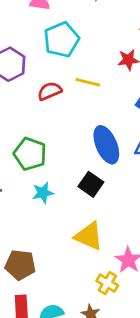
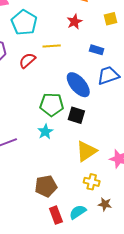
green pentagon: (30, 154) -> (52, 105), moved
yellow triangle: (89, 236) -> (86, 151), turned -40
yellow cross: (107, 283) -> (92, 182), moved

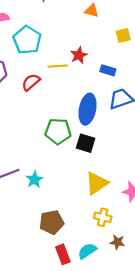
red star: (75, 22) -> (79, 55), moved
blue ellipse: (78, 85) -> (87, 109), turned 52
cyan star: (45, 132) -> (34, 180), moved

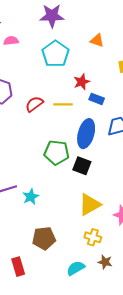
cyan pentagon: (27, 40) -> (55, 54), moved
yellow line: (58, 66) -> (63, 104), moved
blue rectangle: (108, 70) -> (97, 99), moved
red rectangle: (63, 254) -> (18, 267), moved

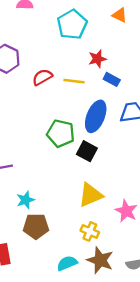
cyan star: (31, 197) -> (25, 200), moved
brown star: (105, 262) -> (100, 260), size x1.6

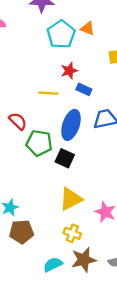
cyan pentagon: (72, 25) -> (61, 34), moved
red semicircle: (42, 77) -> (18, 121), moved, turned 78
brown star: (100, 260) -> (84, 260), turned -30

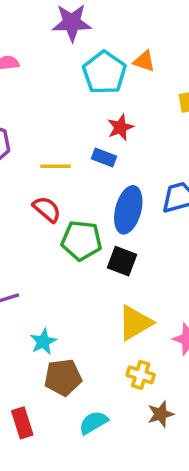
blue rectangle: (84, 89) -> (104, 157), moved
yellow line: (48, 93) -> (56, 166), moved
brown star: (84, 260) -> (161, 414), size x0.7
cyan semicircle: (53, 265) -> (93, 423), moved

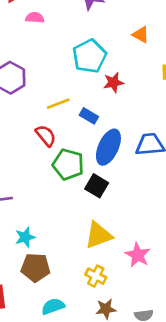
cyan pentagon: (104, 73) -> (89, 56), moved
blue rectangle: (104, 157) -> (89, 116), moved
yellow line: (56, 166) -> (58, 104), turned -30

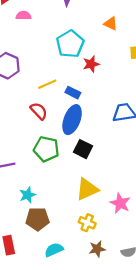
blue ellipse: (108, 147) -> (72, 120), moved
green pentagon: (68, 164) -> (46, 149), moved

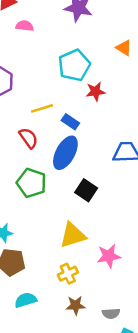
black square: (83, 149) -> (86, 190), moved
pink star: (120, 203) -> (109, 256), turned 30
yellow cross: (87, 223) -> (68, 274), turned 35

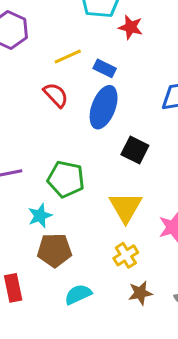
red star: (95, 92) -> (131, 27), turned 30
green pentagon: (31, 183) -> (66, 179), moved
yellow triangle: (73, 235) -> (126, 207), turned -36

